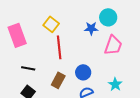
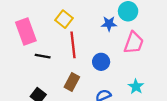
black line: (28, 68) -> (43, 56), moved
blue circle: (83, 72) -> (101, 62), moved

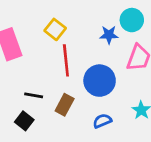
black line: (43, 56) -> (34, 95), moved
blue circle: (101, 62) -> (100, 81), size x1.5

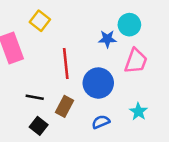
yellow square: (55, 29) -> (40, 21), moved
black square: (24, 121) -> (39, 126), moved

